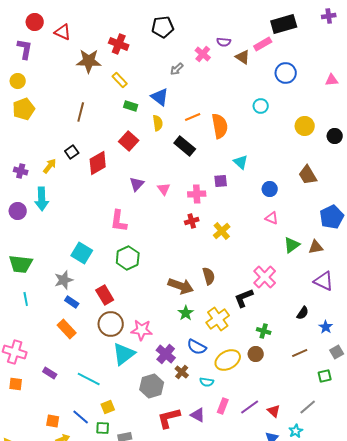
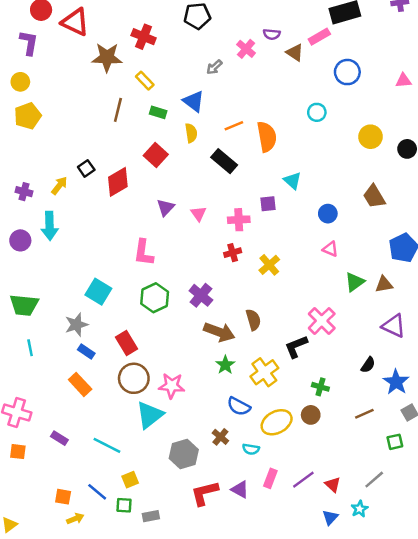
red triangle: (63, 32) -> (75, 22), size x1.4
brown line: (81, 112) -> (118, 110), moved
blue star: (326, 327) -> (396, 382), size x1.5
purple cross: (166, 354) -> (201, 295), moved

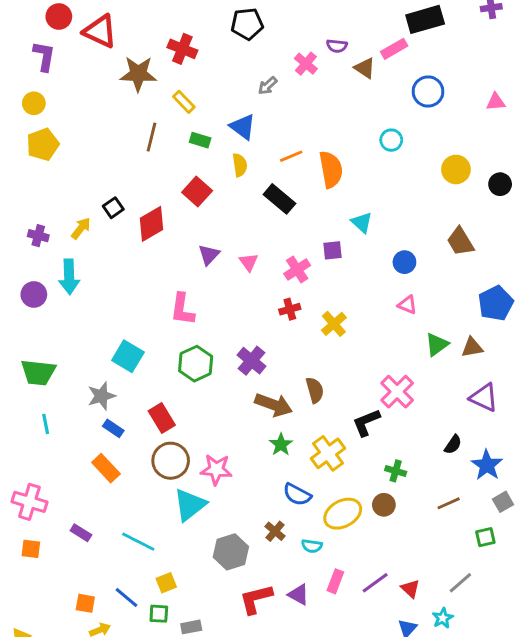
pink cross: (239, 220) -> (297, 269), turned -30

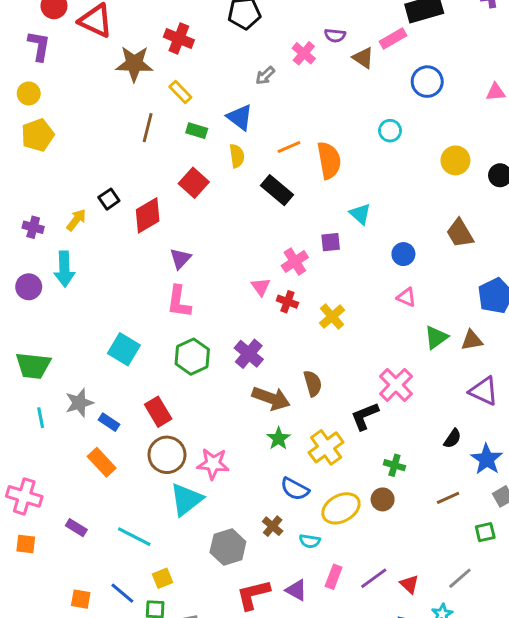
purple triangle: (209, 255) -> (180, 259), moved
pink triangle: (249, 262) -> (261, 287), moved
red cross: (290, 309) -> (287, 302), turned 36
gray star: (101, 396) -> (79, 403), moved

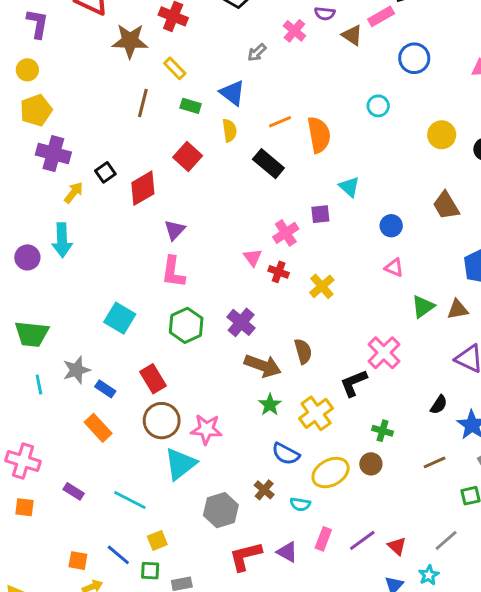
purple cross: (33, 227) -> (53, 154), moved, size x1.6

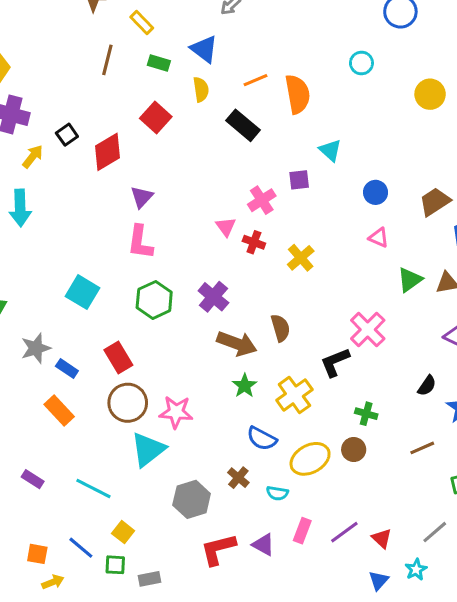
brown trapezoid: (446, 206) -> (435, 202), moved, turned 88
yellow square: (157, 540) -> (123, 532), turned -30

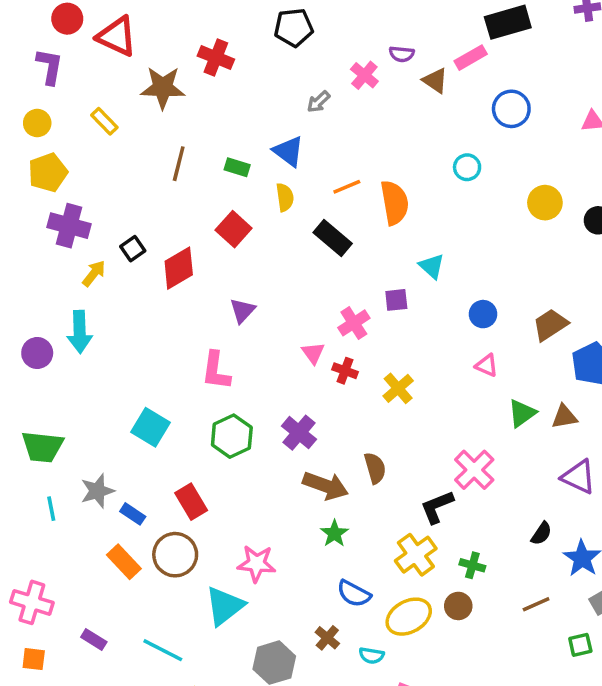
yellow rectangle: (142, 22) -> (104, 121), moved
purple triangle: (142, 197) -> (242, 311), moved
yellow cross: (294, 395) -> (416, 555), moved
brown circle: (128, 403) -> (175, 555), moved

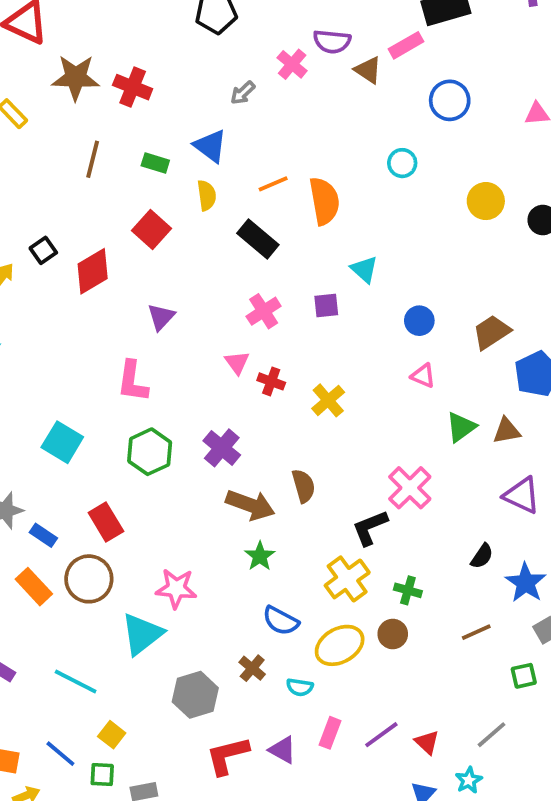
purple semicircle: (402, 54) -> (332, 41), size x1.4
red cross: (216, 58) -> (133, 87), moved
pink cross: (354, 323) -> (264, 311), moved

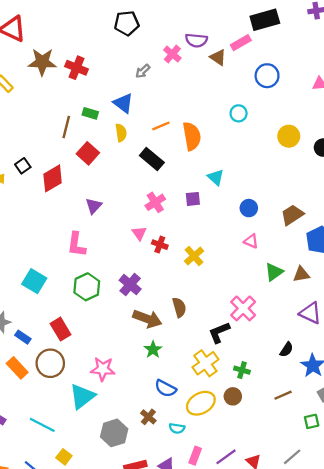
brown line: (93, 159) -> (66, 127), moved

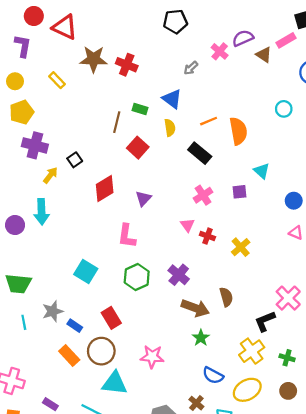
purple semicircle: (196, 40) -> (243, 38), turned 150
red diamond: (53, 178) -> (105, 189), moved
cyan triangle: (82, 396) -> (115, 383), moved, turned 44
brown circle: (233, 396) -> (288, 391), moved

